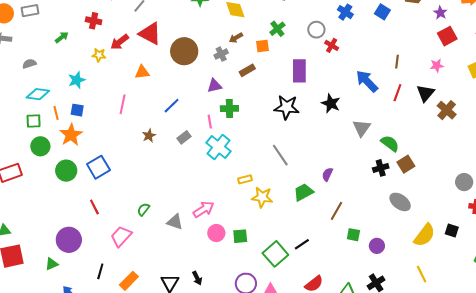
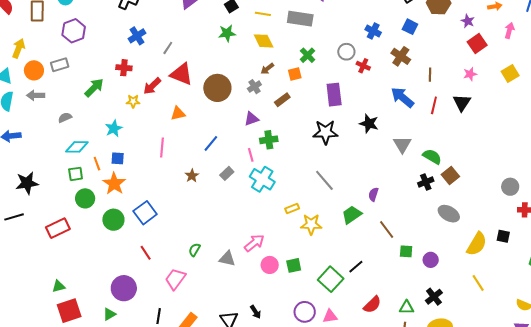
green arrow: (62, 37) -> (94, 88), size x1.5
brown cross: (447, 110) -> (401, 56), moved
brown line: (337, 211) -> (387, 230), turned -60

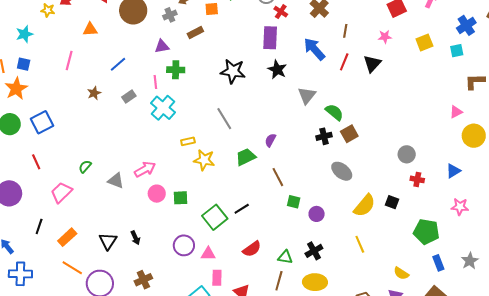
purple rectangle: (334, 95) -> (270, 38), moved

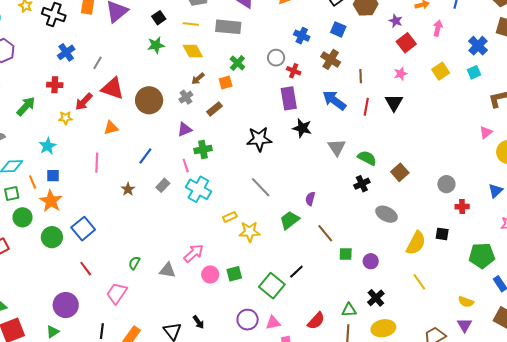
brown square: (349, 134) -> (400, 172), moved
red semicircle: (252, 249) -> (316, 321), moved

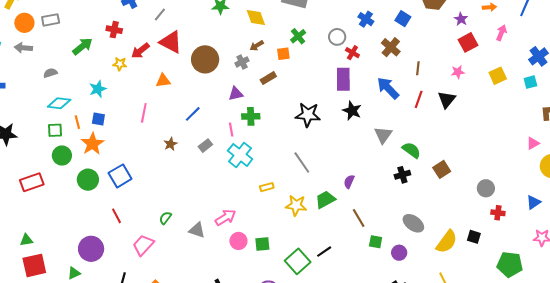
gray ellipse: (386, 214) -> (413, 223), moved
yellow star: (250, 232) -> (296, 205), moved

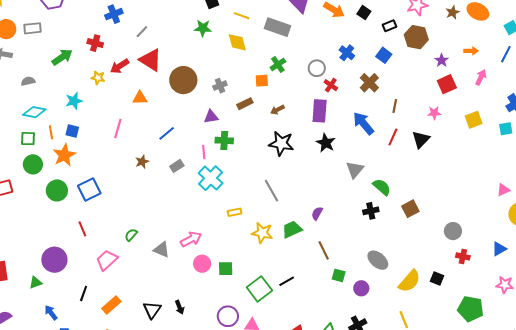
brown arrow: (257, 46) -> (277, 110), moved

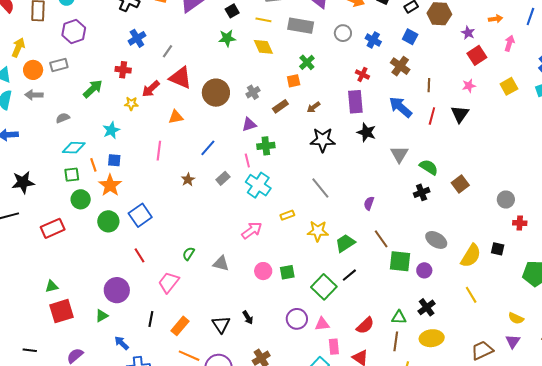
gray circle: (317, 68) -> (343, 33), moved
green trapezoid: (292, 229) -> (345, 243), moved
pink arrow: (191, 239) -> (252, 230), moved
green square: (339, 275) -> (400, 261), size x1.6

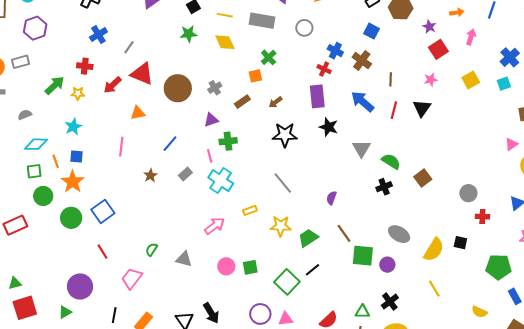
blue cross: (373, 40) -> (335, 51), moved
yellow star: (131, 104) -> (78, 93), moved
black arrow: (248, 318) -> (211, 313), size x1.5

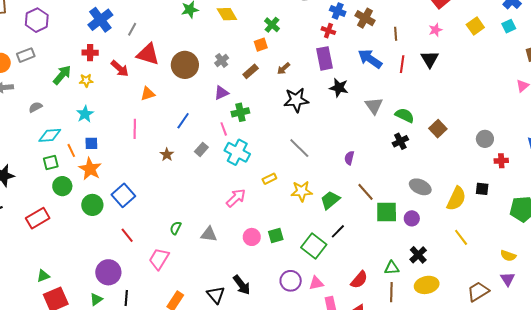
blue cross: (98, 35) -> (100, 20), size x1.4
red arrow: (113, 85) -> (120, 68), turned -90
black line: (114, 315) -> (126, 298), moved

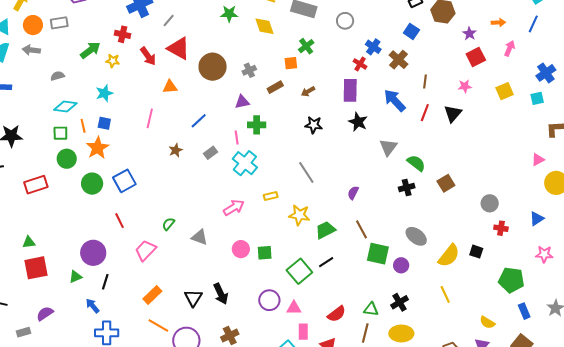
black star: (296, 100) -> (314, 125), size x0.7

